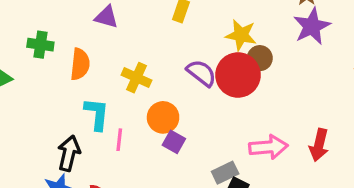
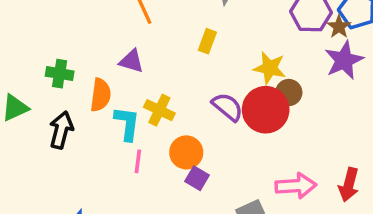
purple triangle: (106, 17) -> (131, 61), moved
cyan L-shape: (97, 114) -> (127, 124), moved
pink line: (119, 140) -> (138, 161), moved
black arrow: (69, 153) -> (61, 130), moved

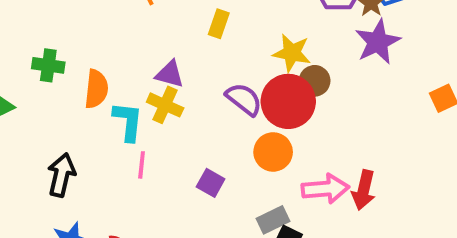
purple triangle: (131, 61) -> (170, 74), moved
black arrow: (61, 130) -> (61, 175), moved
orange circle: (186, 152) -> (273, 152), moved
red arrow: (349, 185) -> (364, 190), moved

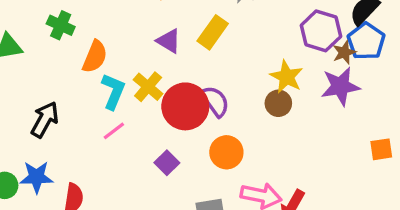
yellow rectangle: (219, 24) -> (213, 32), size x1.4
yellow star: (292, 53) -> (287, 77), moved
purple triangle: (170, 74) -> (169, 41), moved
red circle: (288, 101) -> (185, 106), moved
pink line: (142, 165) -> (114, 131), turned 30

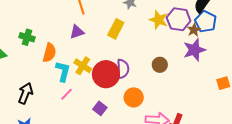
purple triangle: (169, 41) -> (77, 32), moved, turned -42
yellow star: (287, 77) -> (159, 20), moved
purple semicircle: (215, 101) -> (123, 69), turned 42

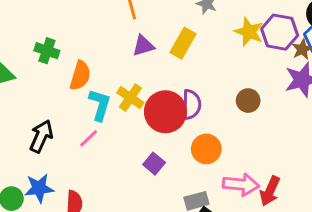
purple triangle: (77, 32) -> (143, 46), moved
pink line: (66, 94) -> (89, 138), moved

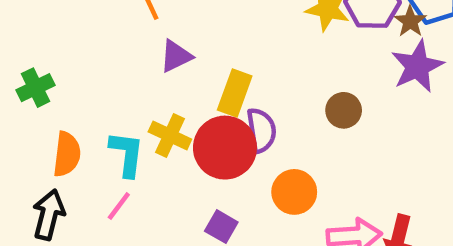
yellow rectangle: (183, 43) -> (235, 93), moved
green cross: (47, 51) -> (35, 88), turned -35
orange semicircle: (80, 76) -> (67, 154), moved

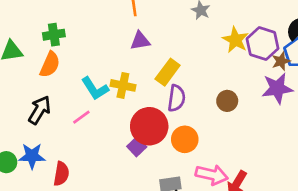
yellow cross: (170, 136) -> (123, 85), turned -30
red circle: (225, 148) -> (149, 126), moved
orange semicircle: (67, 154) -> (50, 64), moved
cyan L-shape: (127, 154) -> (95, 89), turned 124

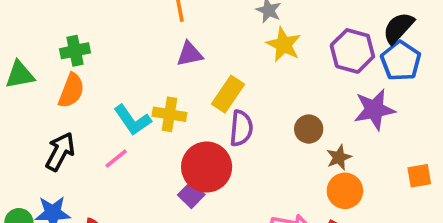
yellow star: (235, 40) -> (284, 45), moved
brown star: (281, 61) -> (339, 157), moved
orange circle: (185, 139) -> (345, 191), moved

